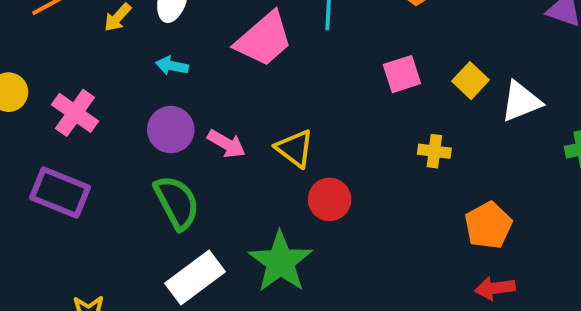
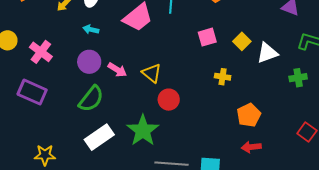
green semicircle: (177, 202) -> (91, 99), turned 64

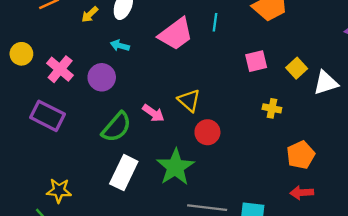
purple circle: (89, 62) -> (102, 77), moved
pink arrow: (117, 70) -> (153, 113), moved
white rectangle: (99, 137) -> (124, 173), turned -32

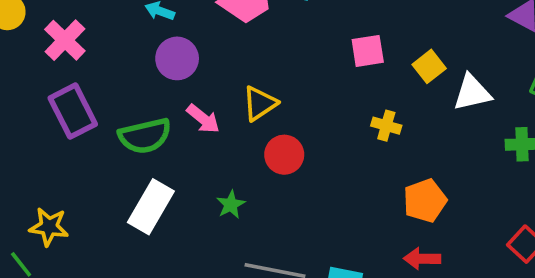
purple circle: (102, 77) -> (177, 58), moved
yellow triangle: (189, 100) -> (260, 103), turned 40
purple rectangle: (47, 116) -> (73, 111), moved, turned 32
green semicircle: (116, 127) -> (145, 136), turned 32
green star: (175, 167) -> (231, 205), size x0.5

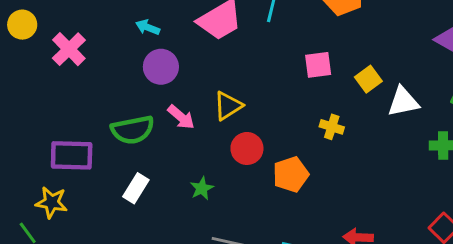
purple rectangle: (73, 111) -> (72, 155), moved, turned -63
orange pentagon: (425, 201) -> (291, 174), moved
white rectangle: (151, 207) -> (136, 188), size x0.7

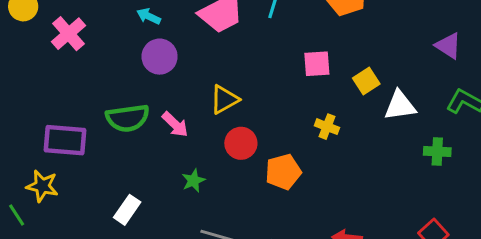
pink arrow: (181, 117) -> (175, 124), moved
white rectangle: (136, 188) -> (127, 210), moved

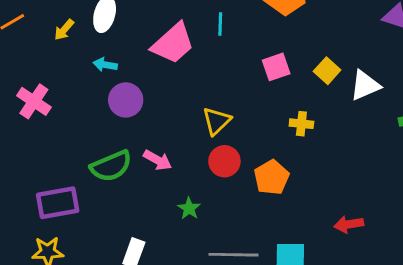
yellow triangle: (224, 99) -> (217, 121), moved

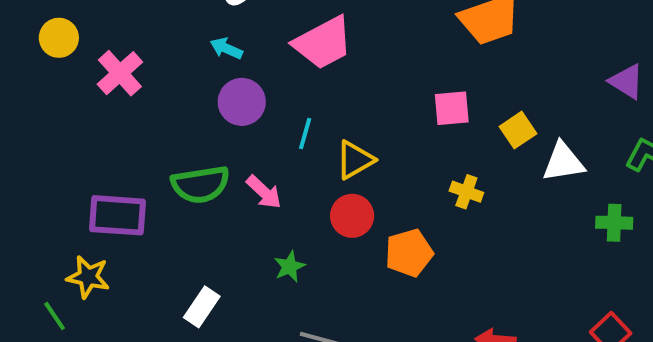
cyan line: (220, 24) -> (305, 133), moved

